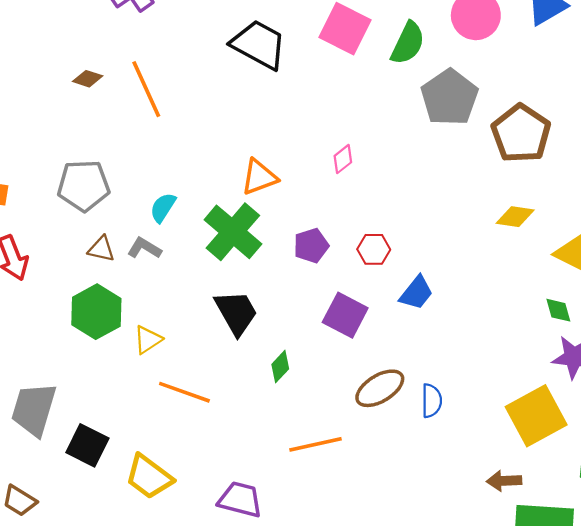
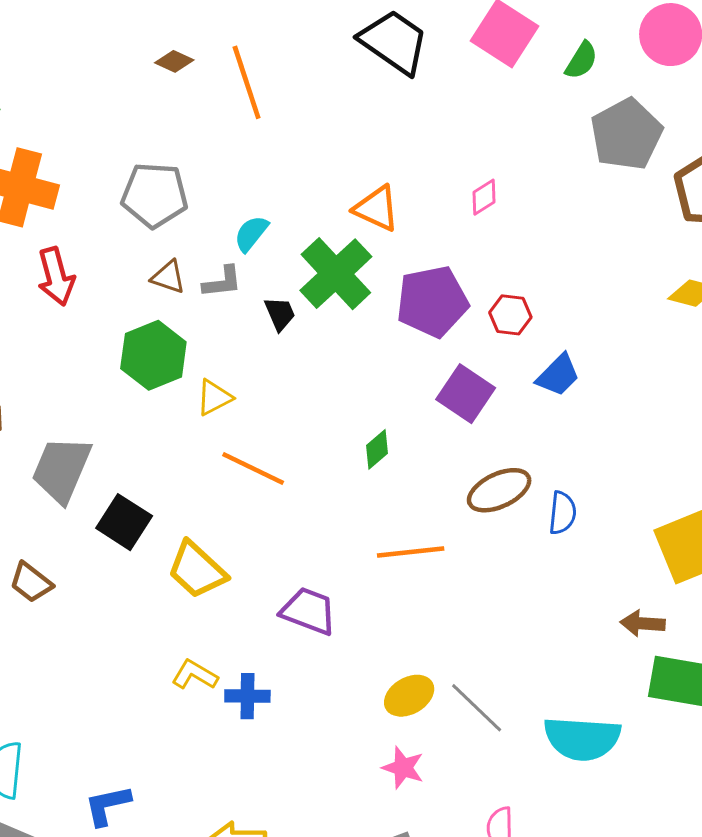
green semicircle: (408, 43) -> (581, 60), size x0.7
orange triangle: (259, 177) -> (376, 208), turned 39
purple pentagon: (311, 246) -> (432, 302), size x1.6
gray L-shape: (144, 248) -> (222, 282), turned 136
black trapezoid: (236, 313) -> (280, 314), moved, size x0.6

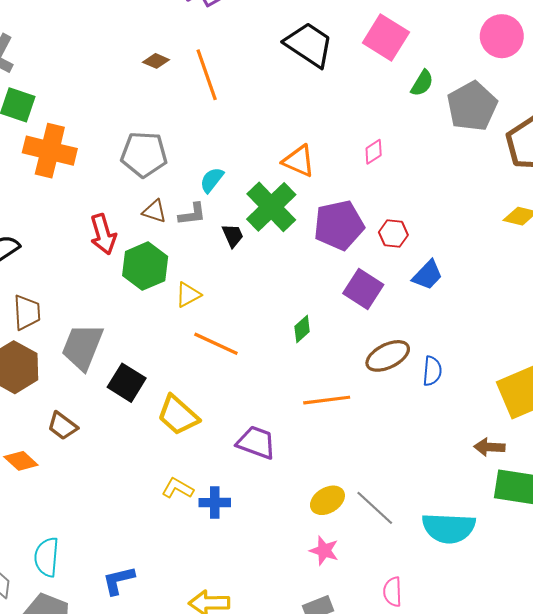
green semicircle: (581, 60) -> (422, 83), moved
red arrow: (56, 276) -> (103, 234), moved

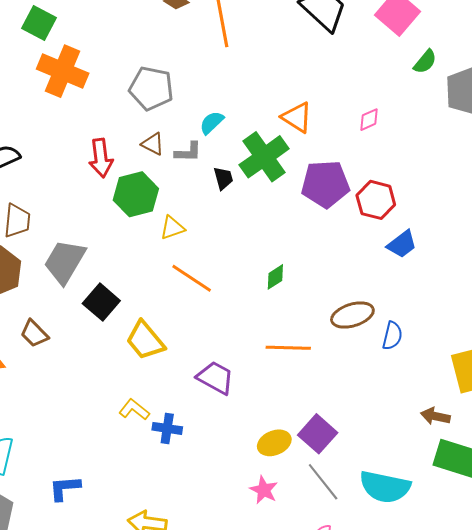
red hexagon: (393, 234) -> (376, 200), size x1.4
purple square: (363, 289) -> (318, 434), moved
gray line: (375, 508) -> (323, 482), moved

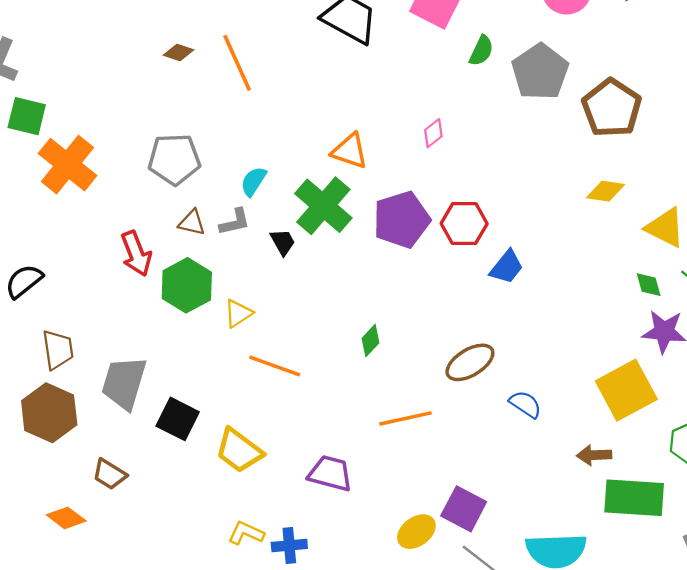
orange cross: (63, 71) -> (68, 165), turned 30
blue semicircle: (392, 336) -> (525, 404), moved, turned -56

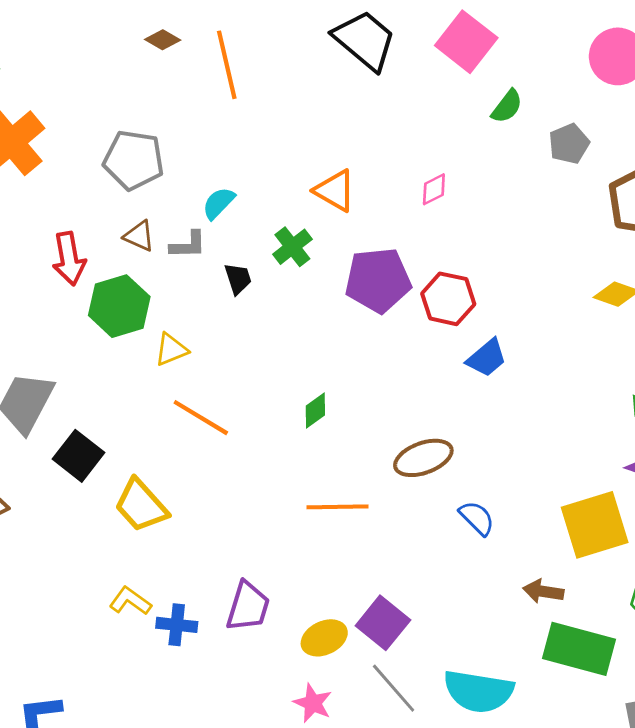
gray pentagon: (540, 72) -> (569, 144), size x0.6
green cross: (323, 206) -> (292, 247), size x0.6
purple trapezoid: (330, 473) -> (248, 606), moved, turned 81

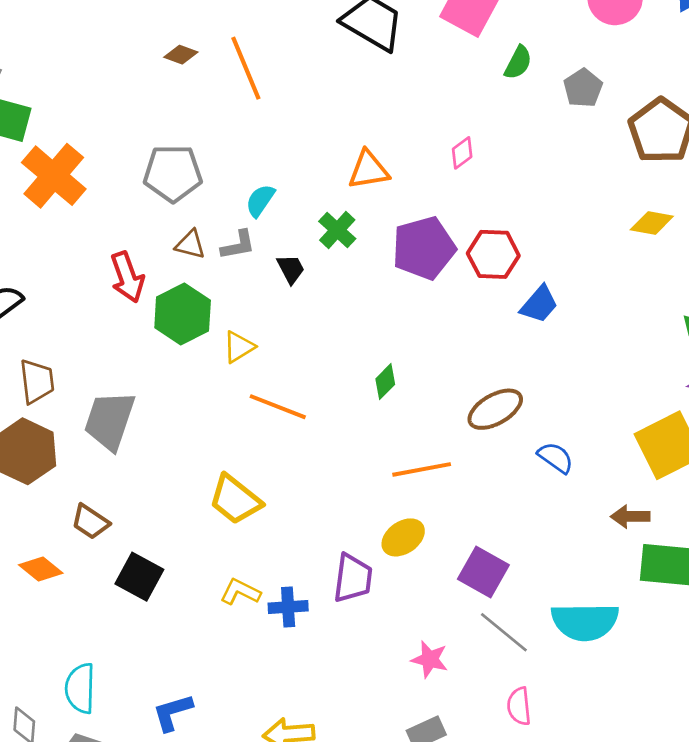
orange triangle: (335, 191) -> (368, 170), turned -30
black square: (79, 456) -> (139, 577), moved
yellow ellipse: (324, 638) -> (403, 537), moved

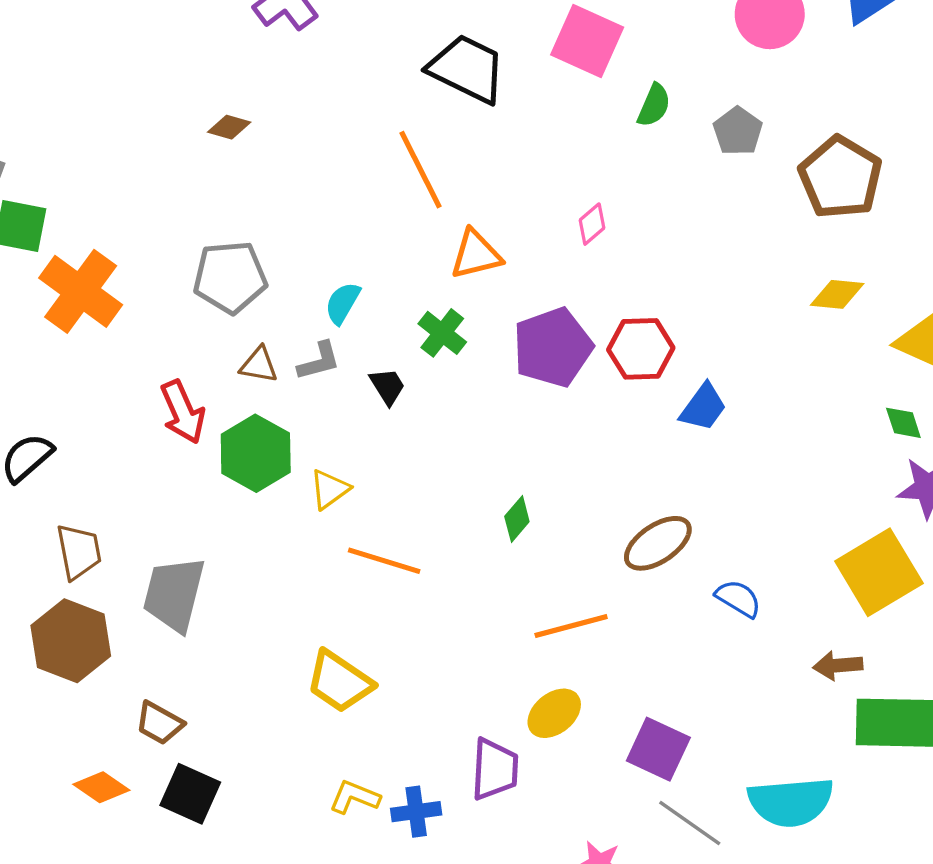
orange line: (246, 68) -> (421, 170), moved
black square: (139, 577) -> (190, 794), moved

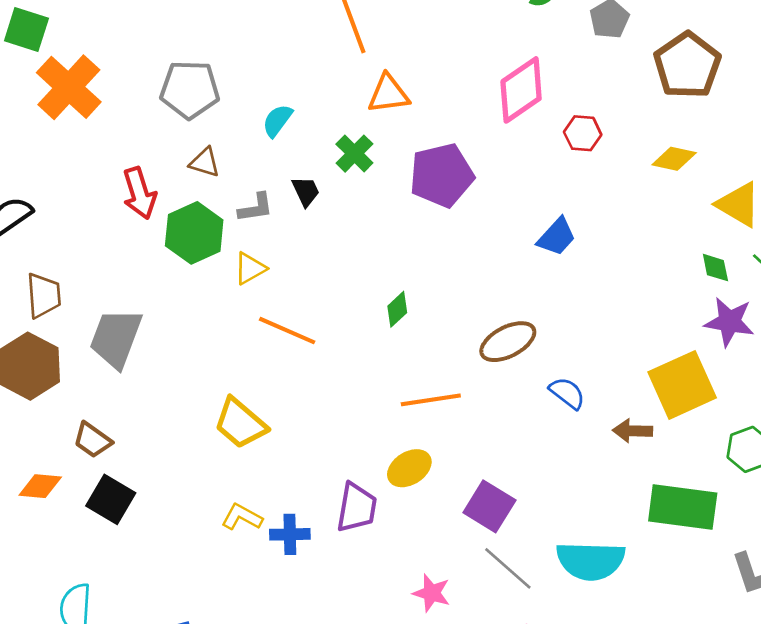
pink diamond: (592, 224) -> (521, 90), moved, size x2.0
red hexagon: (641, 349) -> (583, 133), moved, size x0.7
gray L-shape: (319, 361) -> (256, 208), moved
brown arrow: (838, 665) -> (633, 431), moved
orange diamond: (101, 787) -> (40, 486), turned -36

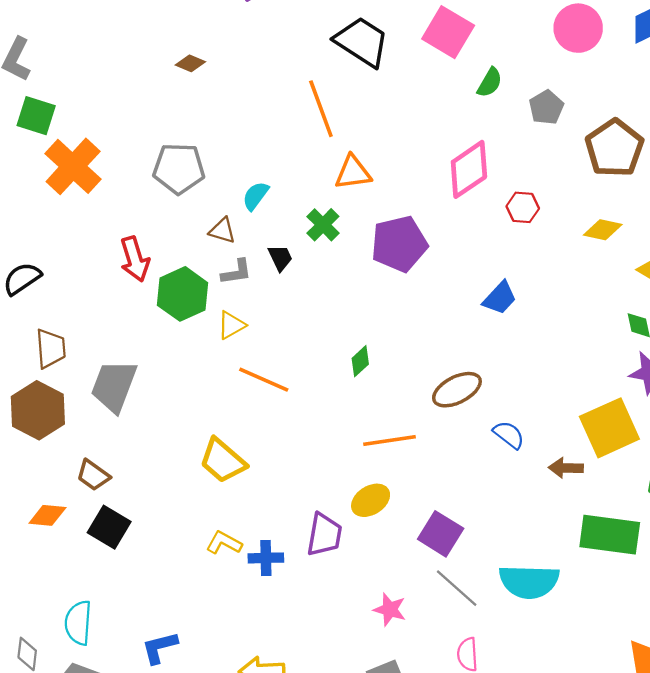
brown triangle: (205, 162) -> (222, 231), moved

